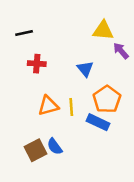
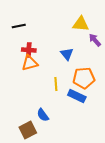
orange pentagon: (107, 99) -> (84, 78), turned 30
orange triangle: (48, 106) -> (30, 63), moved
brown square: (36, 150) -> (28, 130), moved

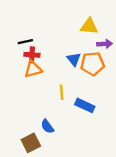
black line: (19, 26) -> (25, 42), moved
purple arrow: (95, 40) -> (105, 44), turned 128
orange pentagon: (84, 78) -> (92, 64), moved

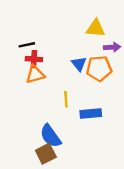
blue rectangle: (85, 105) -> (91, 113), turned -30
blue semicircle: (47, 126) -> (51, 136), size x1.5
brown square: (31, 143) -> (46, 154), moved

